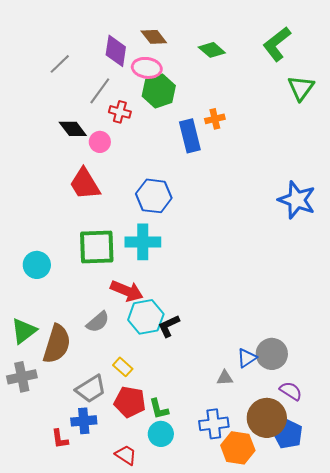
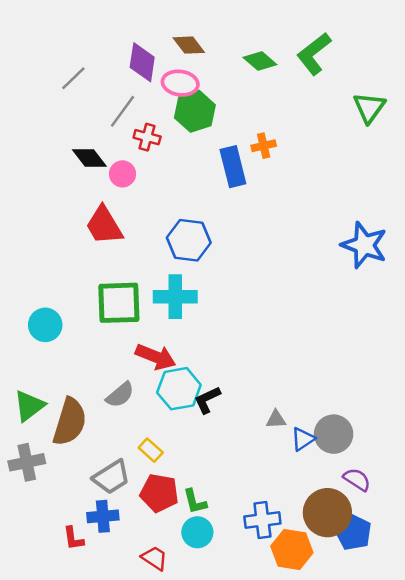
green L-shape: (277, 44) -> (314, 54), moved
gray triangle: (225, 378) -> (276, 419), moved

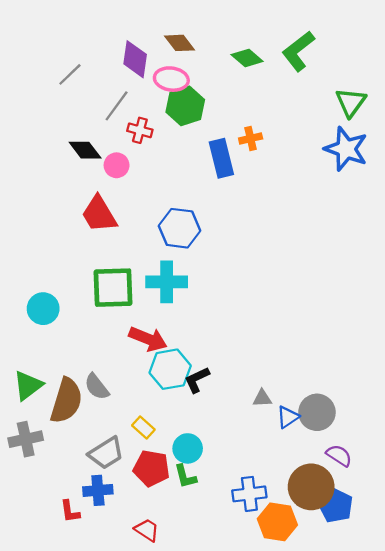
blue star: (364, 245) -> (346, 149), moved
gray semicircle: (120, 395) -> (97, 387), moved, turned 92
cyan circle: (197, 532) -> (188, 448), moved

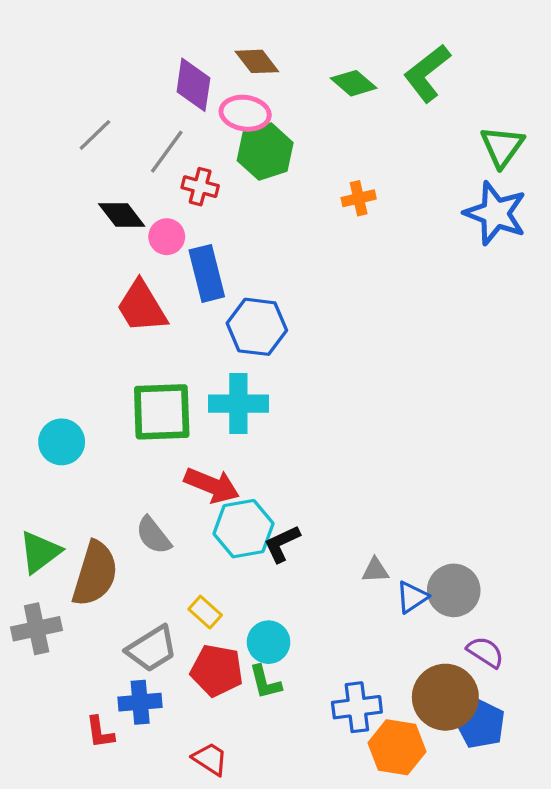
gray line: (70, 74) -> (95, 135), moved
blue rectangle: (221, 158) -> (207, 273), moved
gray semicircle: (97, 387) -> (153, 535), moved

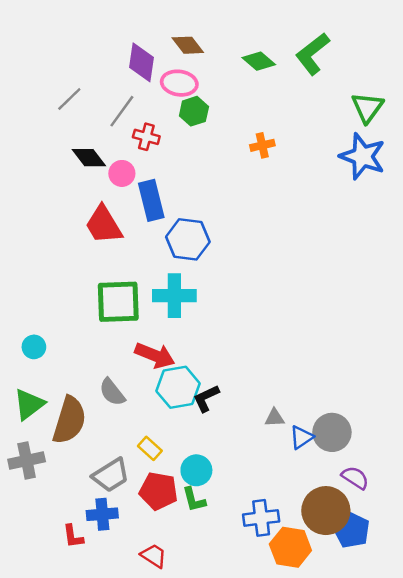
green hexagon: (265, 152) -> (194, 111), size x0.7
cyan circle: (62, 442) -> (34, 347), moved, size x0.7

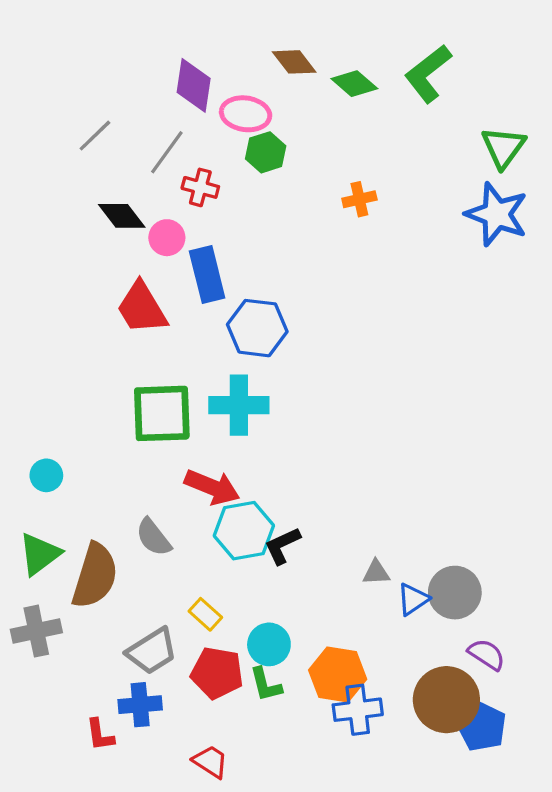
brown diamond: (188, 45) -> (294, 62), moved
orange hexagon: (290, 547) -> (338, 675), moved

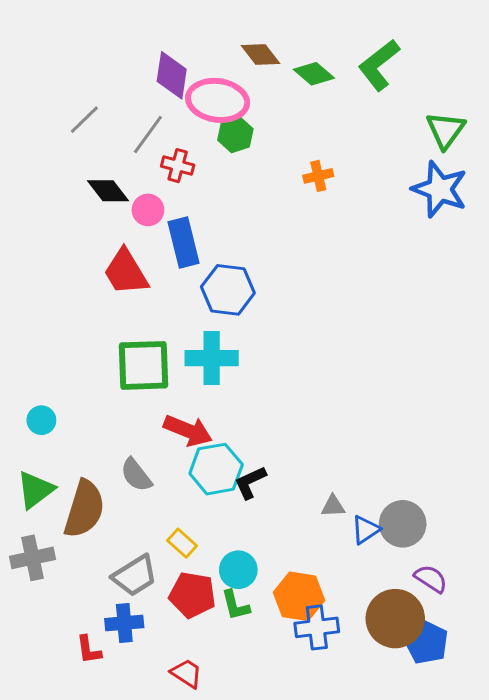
pink ellipse: (246, 114) -> (218, 100), size x1.4

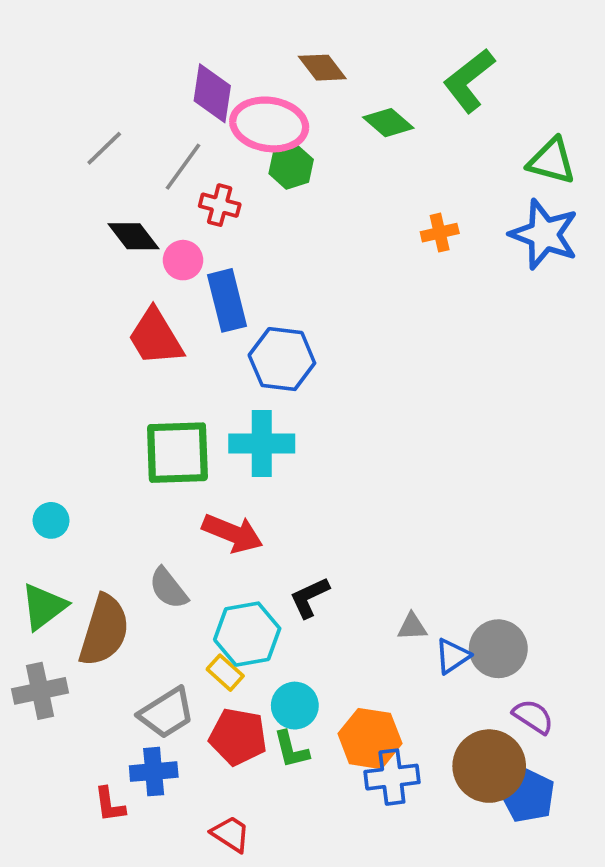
green diamond: (314, 74) -> (388, 123), moved
green triangle: (446, 130) -> (551, 161), turned -51
orange cross: (318, 176) -> (440, 233), moved
cyan hexagon: (216, 469) -> (247, 634), moved

